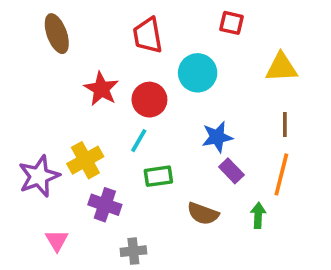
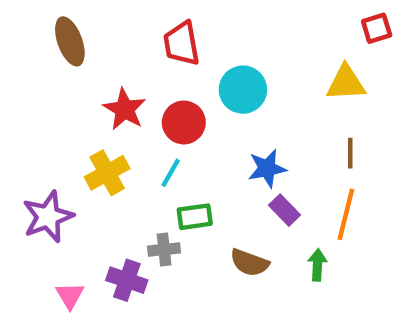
red square: (231, 23) -> (377, 28), moved, turned -30
yellow cross: (85, 160) -> (107, 173), moved
purple cross: (105, 205) -> (127, 280), moved
gray cross: (133, 251) -> (164, 250), moved

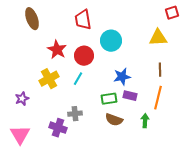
purple rectangle: (285, 210) -> (130, 96), turned -32
purple star: (48, 217) -> (22, 99), size x0.6
green rectangle: (195, 217) -> (109, 99), moved
pink triangle: (70, 296) -> (20, 135), moved, size x1.5

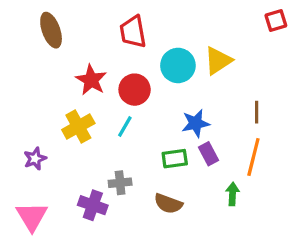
yellow triangle: (158, 38) -> (218, 61), moved, turned -30
purple rectangle: (130, 96) -> (208, 154), turned 48
brown semicircle: (114, 120) -> (168, 204), moved

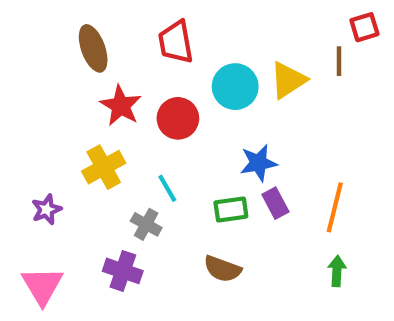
brown ellipse: (51, 30) -> (93, 48), moved
brown line: (257, 112) -> (339, 61), moved
cyan line: (125, 127) -> (167, 188), moved, turned -60
gray cross: (120, 183) -> (146, 224), moved, turned 35
green arrow: (233, 194) -> (337, 271), moved

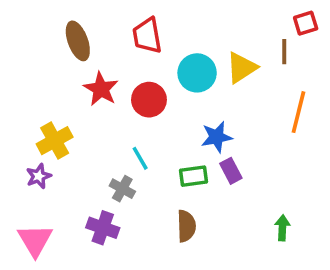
yellow cross: (104, 167) -> (55, 141), moved
orange line: (335, 207) -> (298, 112), moved
brown semicircle: (222, 269) -> (186, 226), turned -112

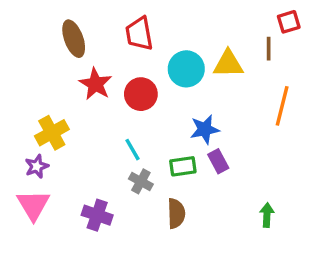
yellow triangle: (242, 68) -> (228, 64), turned 32
gray cross: (122, 189) -> (141, 181), moved
pink triangle: (35, 240) -> (33, 205), moved

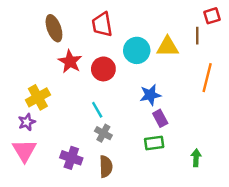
green rectangle: (183, 166) -> (154, 143), moved
brown semicircle: (176, 213) -> (106, 167), moved

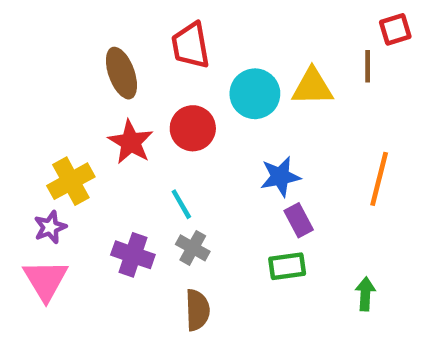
brown ellipse: (54, 28) -> (121, 73), moved
red star: (70, 62) -> (131, 142), moved
orange line: (207, 78) -> (379, 179), moved
purple cross: (71, 158) -> (133, 255), moved

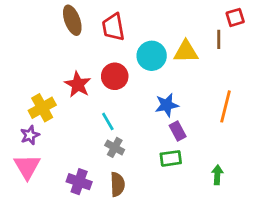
brown ellipse: (121, 73) -> (72, 20), moved
purple cross: (133, 255) -> (79, 182), moved

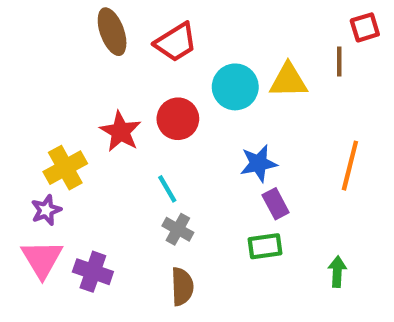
red trapezoid: (113, 27) -> (176, 42), turned -112
purple cross: (79, 182) -> (93, 272), moved

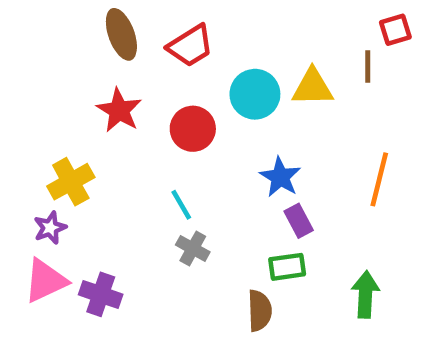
red star: (121, 132) -> (119, 110), moved
blue star: (259, 163) -> (280, 177), turned -30
pink triangle: (42, 259) -> (45, 281), turned 36
green arrow: (337, 272) -> (365, 294), size x1.4
brown semicircle: (182, 287) -> (260, 311), moved

